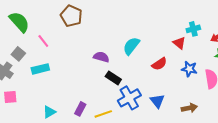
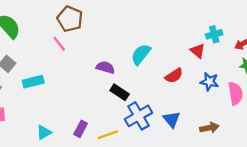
pink line: (43, 41) -> (59, 44), moved

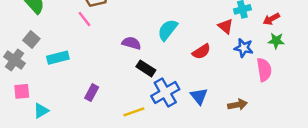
blue star: (209, 82) -> (244, 48), moved
purple rectangle: (81, 129) -> (92, 93), moved
cyan triangle: (44, 132) -> (41, 111), moved

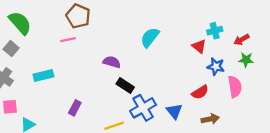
pink line: (84, 19) -> (68, 40), turned -64
cyan semicircle: (168, 30) -> (150, 37), moved
gray square: (31, 40) -> (11, 49), moved
red semicircle: (201, 52) -> (200, 92), moved

